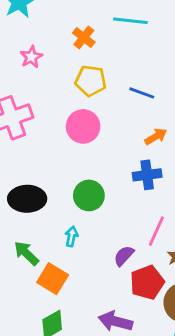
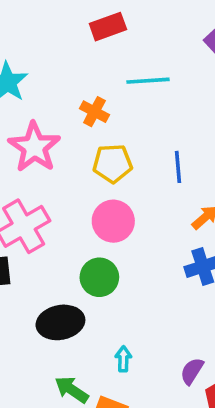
pink star: (31, 57) -> (34, 147), size x1.8
blue line: (142, 93) -> (178, 167), turned 75
green circle: (89, 195) -> (99, 277), moved

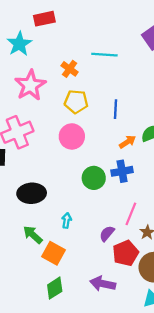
red rectangle: (108, 27) -> (44, 19), moved
green circle: (99, 277) -> (94, 178), moved

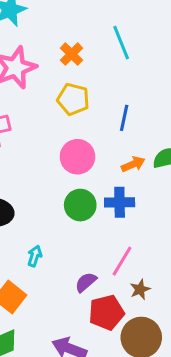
cyan line: (104, 55) -> (121, 43), turned 55
pink circle: (72, 136) -> (77, 157), moved

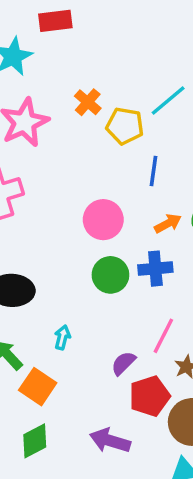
cyan line: (121, 43) -> (168, 100), moved, turned 76
yellow pentagon: (73, 99) -> (125, 126), moved

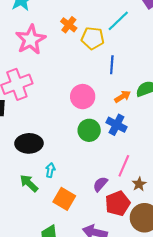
blue cross: (155, 269) -> (117, 125), turned 36
cyan arrow: (62, 337) -> (50, 170), moved
orange square: (38, 387) -> (64, 199), moved

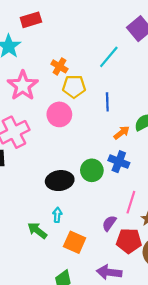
yellow pentagon: (93, 38) -> (74, 87), moved
pink circle: (83, 97) -> (59, 114), moved
black ellipse: (29, 143) -> (60, 181), moved
red pentagon: (118, 203) -> (129, 241), turned 30

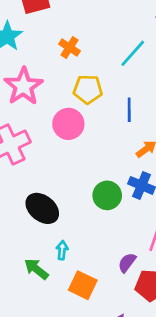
orange cross: (59, 66) -> (69, 47), moved
black ellipse: (60, 181) -> (42, 208), moved, turned 45

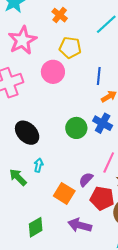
blue line: (129, 110) -> (99, 76), moved
orange square: (83, 285) -> (64, 193), moved

